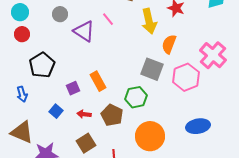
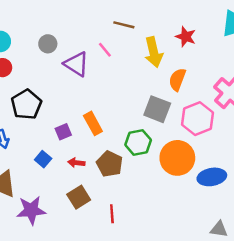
orange circle: (150, 136) -> (177, 158), moved

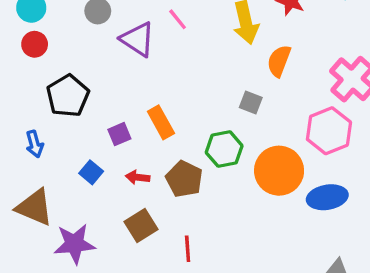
gray square: (157, 109) -> (251, 102), size x0.6
pink hexagon: (198, 119) -> (329, 131), moved

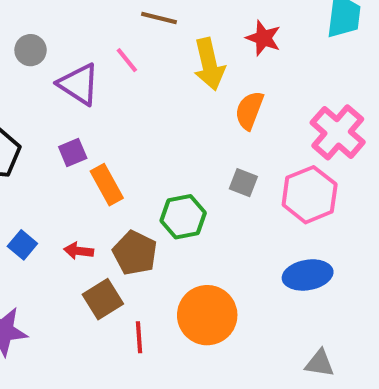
gray square: (251, 102) -> (243, 183), moved
purple square: (119, 134) -> (73, 153), moved
orange circle: (279, 171) -> (207, 315), moved
brown square: (141, 226) -> (103, 299), moved

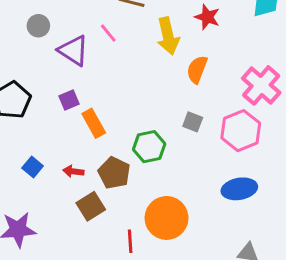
red line: (139, 337) -> (130, 241), moved

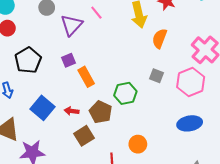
purple triangle: (73, 51) -> (72, 25), turned 40
blue square: (33, 167) -> (43, 108), size x1.6
orange circle: (167, 218) -> (138, 144), size x0.6

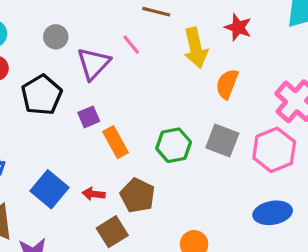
black pentagon: (28, 60) -> (42, 95), moved
gray square: (156, 76) -> (222, 141), size x1.5
green hexagon: (125, 93) -> (174, 145), moved

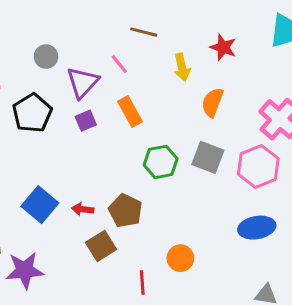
yellow arrow: (196, 48) -> (182, 67), size x0.7
purple square: (89, 117) -> (86, 121), moved
orange rectangle: (115, 142) -> (130, 111), moved

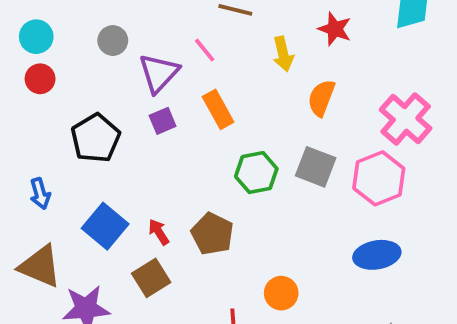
black pentagon: (32, 113) -> (96, 138), moved
red arrow: (83, 209) -> (159, 232), turned 50
brown square: (101, 246) -> (151, 278), moved

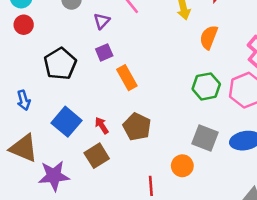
purple triangle: (159, 73) -> (102, 21), size x0.6
orange rectangle: (218, 109) -> (127, 78), moved
gray square: (316, 167) -> (205, 138), moved
green hexagon: (256, 173) -> (206, 86), moved

